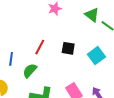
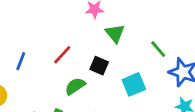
green triangle: (92, 15) -> (115, 33), moved
green semicircle: (30, 71) -> (75, 86), moved

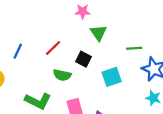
green line: (158, 49) -> (134, 48), turned -56
green semicircle: (75, 86) -> (62, 75), turned -138

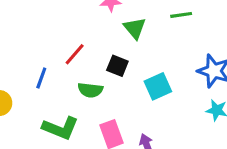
green line: (134, 48) -> (181, 15), moved
blue line: (18, 51) -> (41, 78), moved

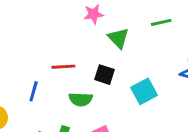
red line: (75, 54) -> (63, 67), turned 50

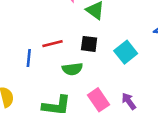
blue line: (34, 91) -> (29, 58), moved

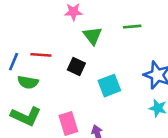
green semicircle: (72, 69) -> (28, 82), moved

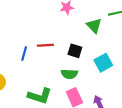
green triangle: (93, 36) -> (94, 26), moved
green semicircle: (28, 82) -> (69, 74), moved

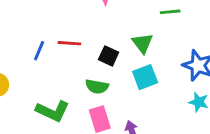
green triangle: (94, 26) -> (142, 43), moved

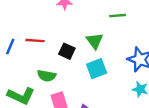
green semicircle: (97, 86) -> (47, 76), moved

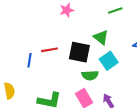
black square: (67, 51) -> (79, 52), size x1.5
green semicircle: (47, 76) -> (90, 75), moved

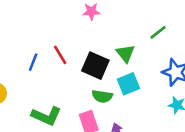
green line: (115, 11) -> (158, 32), moved, turned -32
red line: (50, 50) -> (60, 55), turned 56

